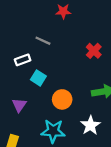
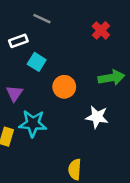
white star: (90, 125) -> (97, 117), turned -30
cyan star: (53, 131) -> (33, 124), moved

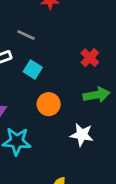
red cross: (101, 30) -> (90, 58), moved
cyan square: (37, 62) -> (33, 70), moved

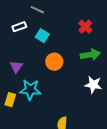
white star: (82, 135) -> (93, 85), moved

